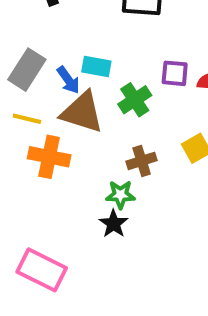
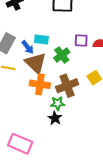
brown triangle: (82, 112) -> (36, 63), turned 30
orange cross: (49, 157) -> (40, 84), moved
brown cross: (142, 161) -> (67, 86), size x1.5

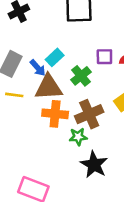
cyan rectangle: (41, 39) -> (55, 57), turned -48
brown triangle: (36, 63) -> (49, 87), turned -45
black star: (55, 118) -> (94, 165), moved, size x1.5

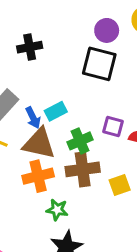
orange cross: (55, 114) -> (38, 176), turned -35
brown cross: (89, 114) -> (83, 169), moved

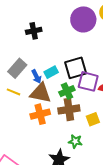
purple circle: (107, 30) -> (83, 19), size x1.6
black square: (99, 64) -> (76, 68), moved, turned -30
purple square: (113, 126) -> (88, 81), size x1.5
green star: (57, 210) -> (75, 141), moved

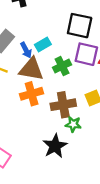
black square: (76, 68) -> (80, 26), moved, turned 30
brown cross: (69, 109) -> (63, 105), moved

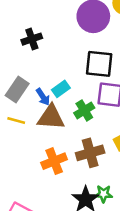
orange cross: (32, 94) -> (54, 161), moved
green star: (73, 124) -> (104, 194), moved

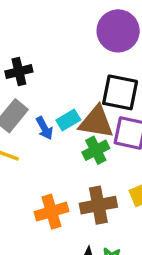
black cross: (32, 39) -> (19, 72), moved
brown triangle: (51, 117) -> (96, 122), moved

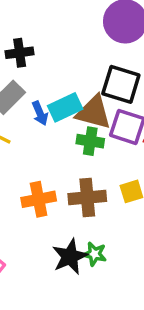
cyan rectangle: (68, 120) -> (65, 107), size x1.4
green cross: (96, 150) -> (90, 141), turned 30

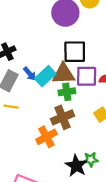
blue arrow: (40, 113) -> (30, 74), moved
brown cross: (87, 197) -> (62, 117), moved

